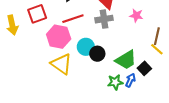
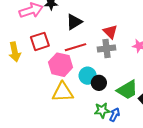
yellow triangle: (61, 64) -> (63, 92), turned -40
blue arrow: (130, 80) -> (115, 115), moved
green star: (115, 82) -> (102, 110), moved

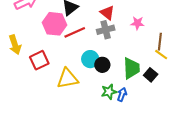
red square: (40, 41) -> (39, 60), moved
pink hexagon: (61, 65) -> (54, 24), moved
green trapezoid: (127, 90) -> (131, 68), turned -55

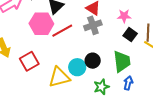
cyan circle: (90, 59) -> (77, 67), moved
black square: (151, 75) -> (130, 35), moved
blue arrow: (122, 94) -> (128, 83), moved

